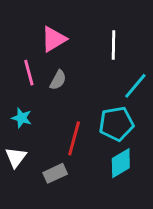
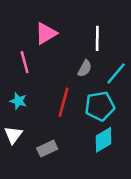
gray semicircle: (58, 80) -> (85, 68), moved
red line: (74, 138) -> (63, 102), moved

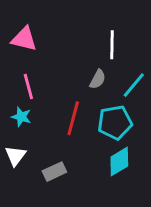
pink triangle: (46, 33) -> (24, 39), moved, turned 45
pink line: (25, 62) -> (28, 86), moved

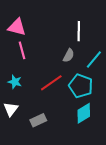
pink line: (28, 86) -> (22, 50), moved
red line: (73, 118) -> (51, 83), turned 40
cyan pentagon: (115, 123) -> (81, 86), turned 30

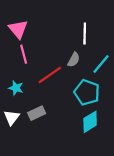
pink triangle: (17, 27) -> (18, 29), turned 36
red line: (51, 83) -> (50, 75), moved
gray rectangle: (38, 120) -> (37, 113), moved

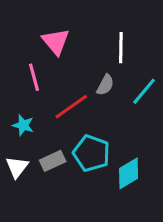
pink triangle: (18, 29) -> (56, 42), moved
cyan pentagon: (87, 92) -> (91, 153), moved

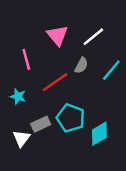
pink triangle: (56, 42) -> (57, 35), moved
white line: (121, 48) -> (93, 37), turned 50
white triangle: (17, 167) -> (22, 138), moved

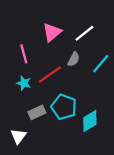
pink triangle: (57, 35) -> (52, 32), turned 30
cyan star: (18, 96) -> (24, 83), moved
white triangle: (22, 138) -> (18, 136), moved

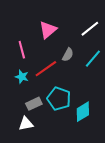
white line: (84, 33) -> (90, 29), moved
white triangle: (18, 136) -> (26, 124), moved, turned 42

